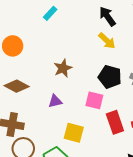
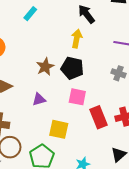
yellow arrow: (107, 41) -> (77, 39), moved, turned -120
black pentagon: (110, 77) -> (72, 68), moved

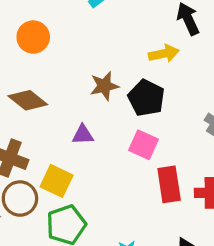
yellow arrow: (77, 39) -> (164, 54), turned 54
yellow square: (59, 129) -> (57, 181), moved

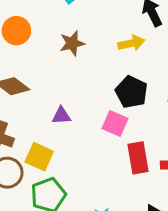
brown star: (104, 86) -> (72, 43), moved
black pentagon: (146, 98) -> (131, 92), moved

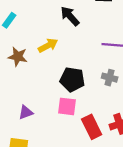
brown star: (72, 43) -> (18, 57), turned -30
yellow arrow: (131, 43) -> (48, 45), moved

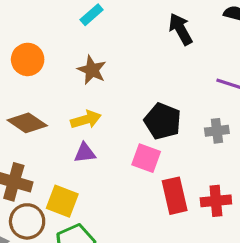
yellow arrow: (48, 45) -> (86, 120), moved
gray cross: (110, 78) -> (217, 131), turned -35

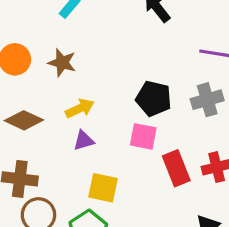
brown star: (92, 70) -> (62, 63), moved
gray cross: (217, 131) -> (207, 100), size x1.4
yellow square: (62, 201) -> (103, 188), moved

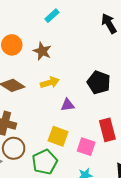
pink square: (143, 136) -> (86, 147), moved
purple triangle: (84, 141) -> (67, 105), moved

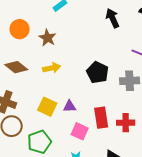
purple triangle: (67, 105) -> (70, 106), moved
yellow square: (58, 136) -> (47, 107), moved

